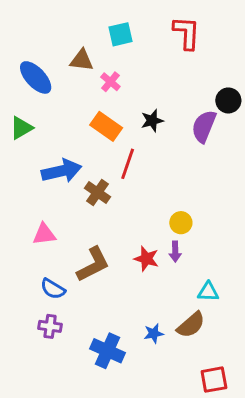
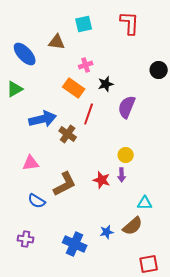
pink cross: (110, 82) -> (86, 65), moved, turned 32
purple semicircle: (204, 126) -> (127, 107), moved
purple cross: (50, 326) -> (26, 239), moved

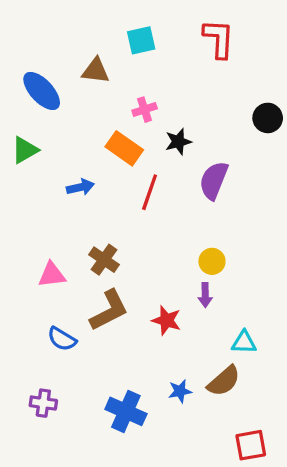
blue arrow: (43, 119) -> (80, 187), moved, size x0.6
brown cross: (68, 134) -> (104, 260), moved
red star: (102, 180) -> (166, 320), moved

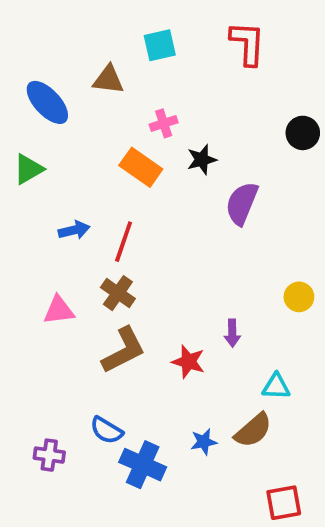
blue arrow: (80, 187) -> (74, 230), moved
red line: (150, 192) -> (124, 242), moved
yellow circle: (212, 261) -> (299, 297), moved
blue semicircle: (62, 339) -> (106, 430), moved

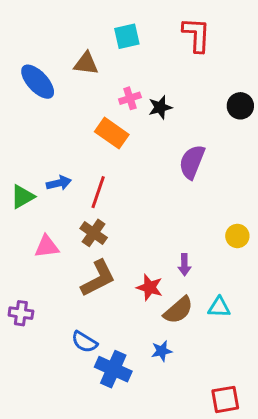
black star: (202, 160) -> (160, 107), moved
green triangle: (28, 169) -> (22, 197), moved
brown semicircle: (253, 430) -> (178, 310), moved
purple cross: (49, 455) -> (21, 313), moved

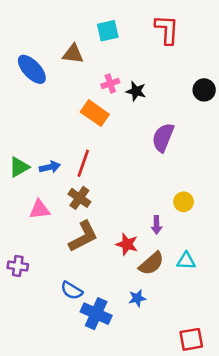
black star: (160, 107) -> (136, 91), turned 30
blue arrow: (59, 183) -> (50, 167), moved
yellow circle: (237, 236) -> (184, 202), moved

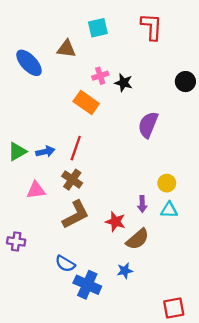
cyan triangle: (186, 261) -> (169, 210), moved

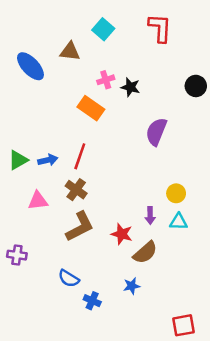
cyan square: (98, 28) -> (103, 29), turned -36
blue cross: (87, 285) -> (92, 301), size x0.6

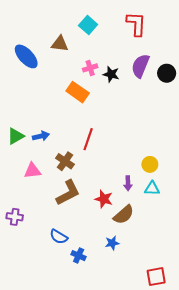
purple semicircle: (156, 132) -> (140, 66), moved
red line: (80, 156) -> (88, 139), moved

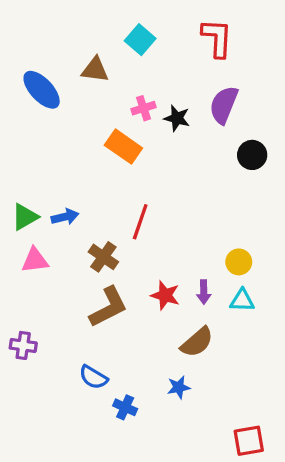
black circle: (167, 73) -> (252, 155), moved
pink triangle: (32, 171) -> (35, 260), moved
red star: (104, 199) -> (165, 295), moved

